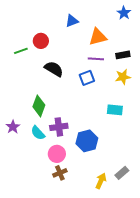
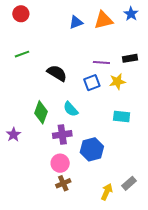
orange triangle: (98, 37) -> (104, 20), moved
red circle: (41, 41) -> (21, 14), moved
yellow star: (123, 77) -> (117, 82), moved
cyan semicircle: (38, 133) -> (71, 109), moved

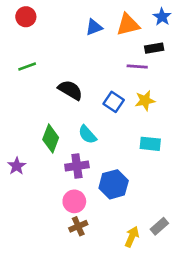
black rectangle: (130, 58) -> (154, 48), moved
purple line: (101, 63) -> (137, 67), moved
blue square: (92, 83) -> (114, 102), turned -35

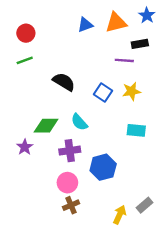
red circle: (26, 17) -> (26, 33), moved
green diamond: (51, 139) -> (46, 126), turned 70
purple star: (17, 166) -> (25, 147), moved

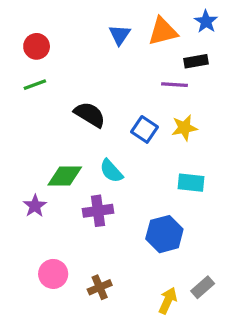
blue triangle: (85, 25) -> (120, 35), turned -35
blue hexagon: (103, 167) -> (164, 234), moved
pink circle: (67, 183) -> (53, 274), moved

